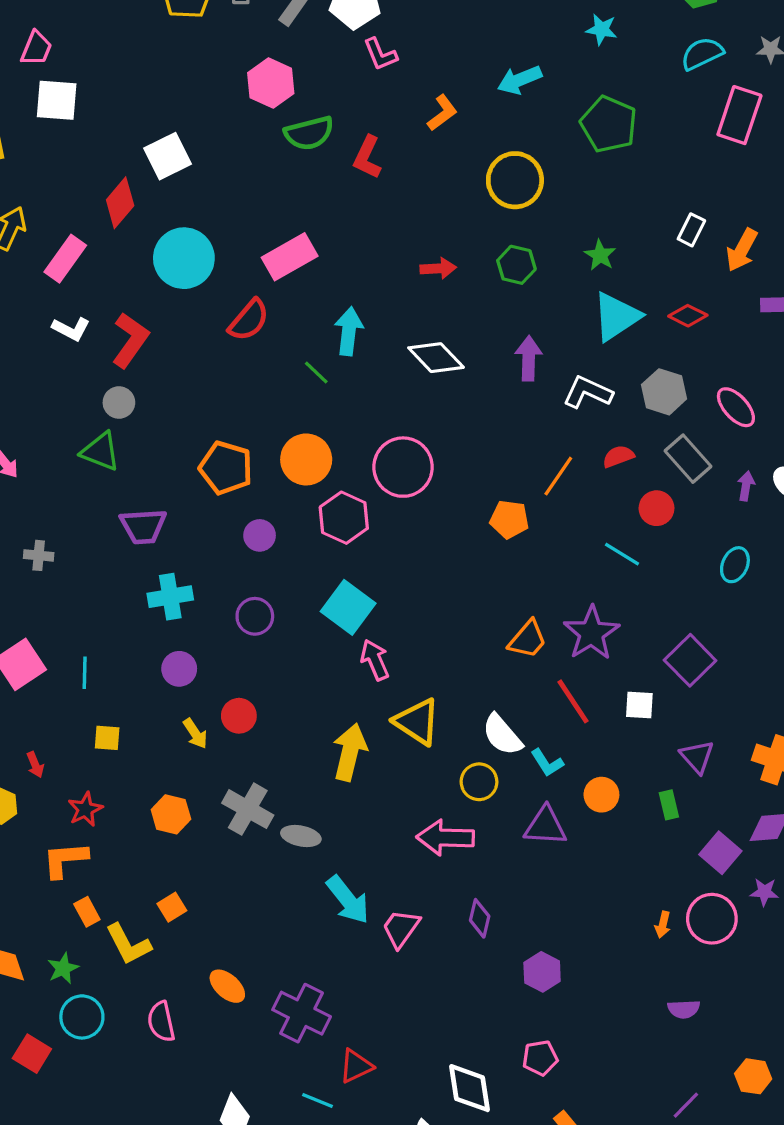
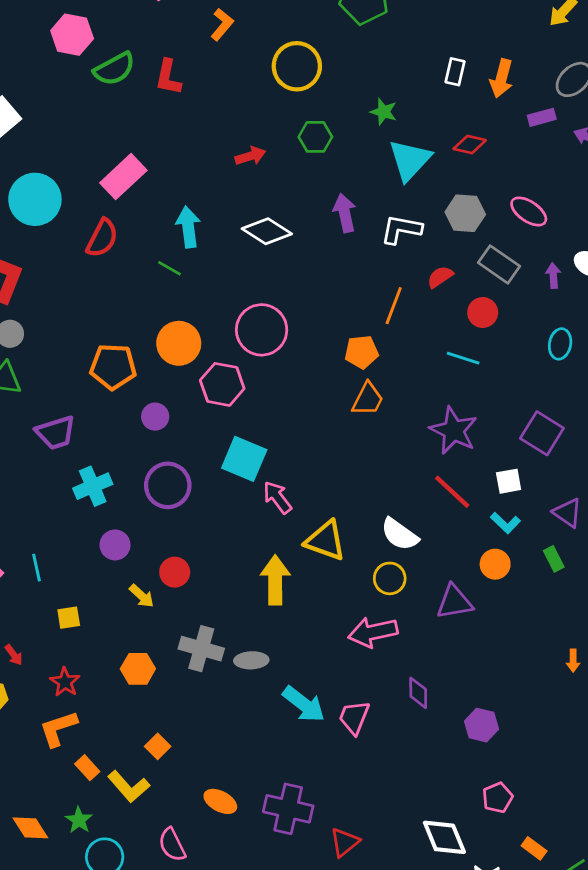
purple circle: (255, 616) -> (168, 485), size x1.4
orange trapezoid: (528, 639) -> (368, 399), moved
cyan L-shape: (547, 763) -> (505, 523), moved

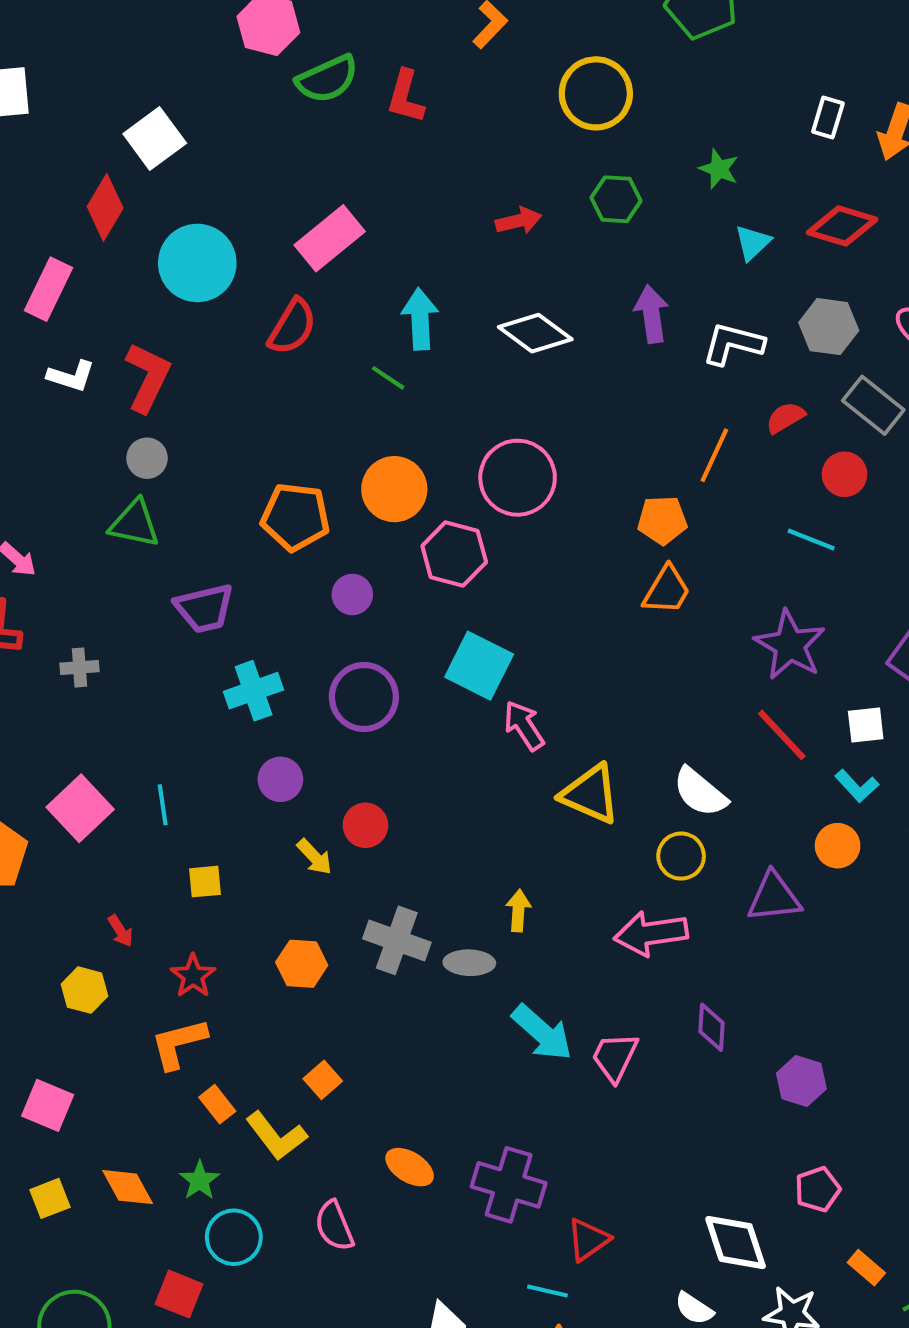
red diamond: (470, 145) -> (842, 226), size x1.4
cyan triangle: (410, 160) -> (753, 243), size x0.6
yellow arrow: (275, 580) -> (518, 911), moved, size x0.6

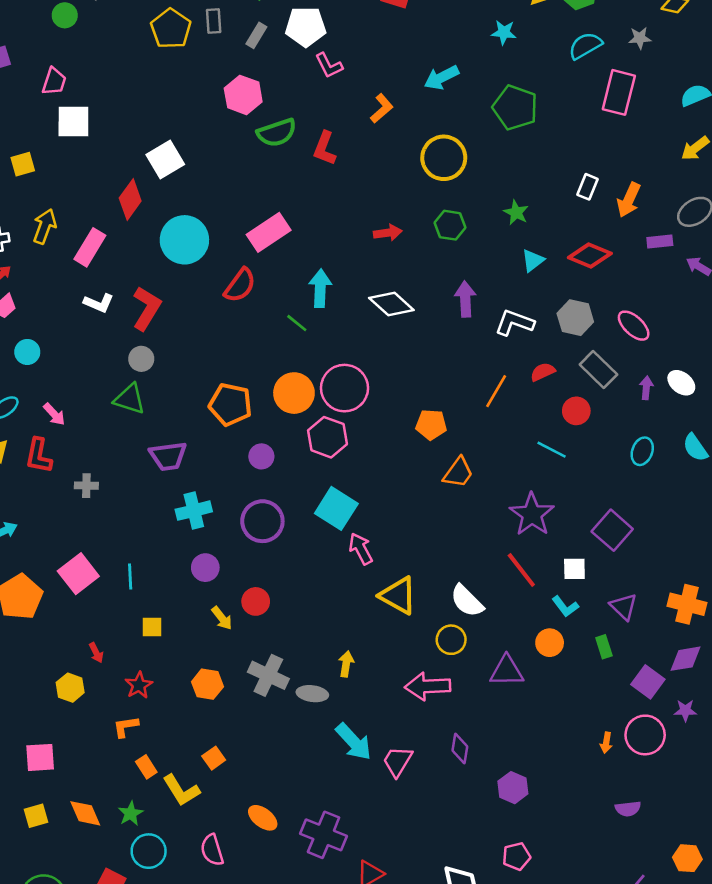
pink circle: (518, 478) -> (345, 388), moved
orange pentagon: (662, 520) -> (431, 425), moved
orange L-shape: (179, 1044) -> (126, 727), size x0.7
pink square: (48, 1105) -> (40, 757), turned -32

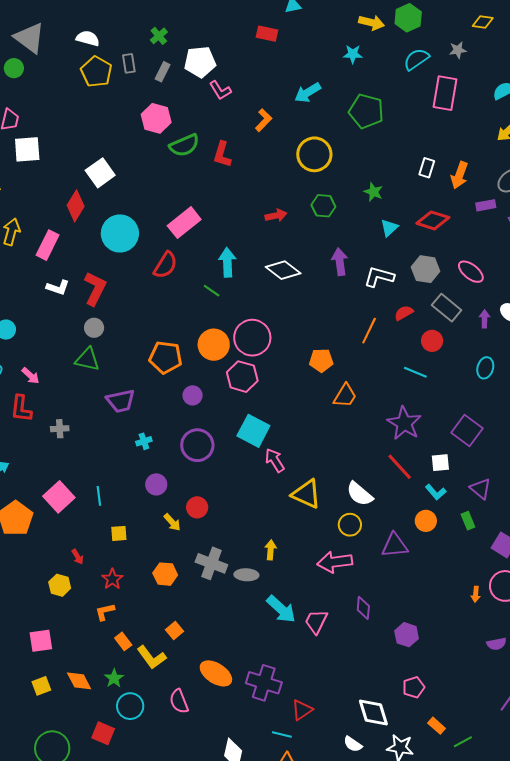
cyan cross: (194, 511) -> (144, 441), size x0.6
orange ellipse: (263, 818) -> (216, 673), size x1.4

